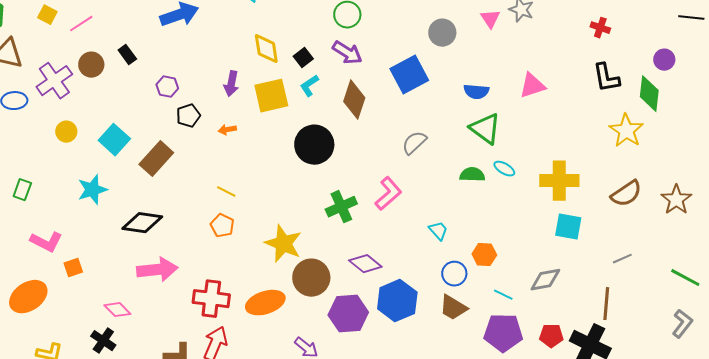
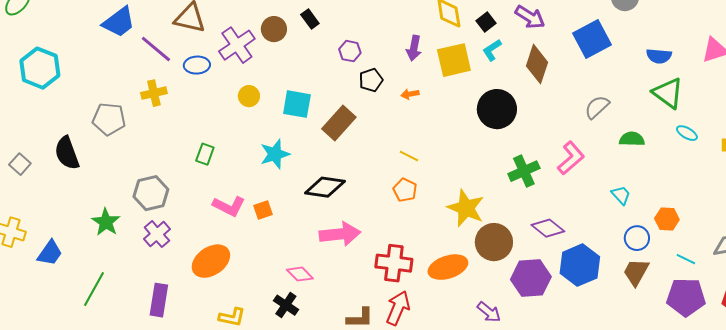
cyan square: (114, 140) -> (297, 104), turned -32
green semicircle: (472, 175) -> (632, 139), moved
orange square: (73, 268) -> (263, 210), moved
brown trapezoid: (453, 308) -> (636, 272), turned 88

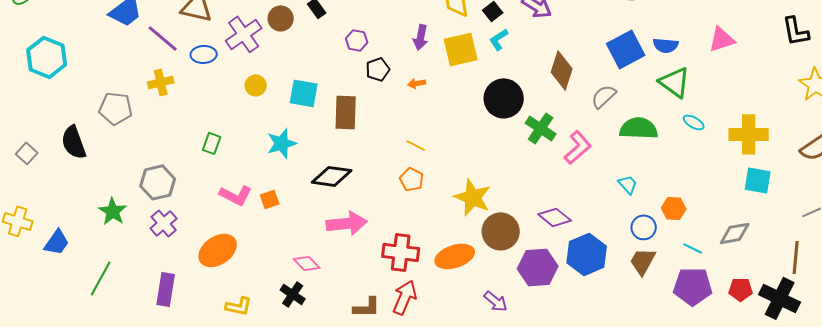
blue square: (592, 39) -> (626, 49), moved
brown diamond: (537, 64) -> (562, 70), moved
brown rectangle: (339, 123) -> (346, 112), turned -40
green semicircle: (632, 139) -> (639, 128), size x1.5
green cross: (524, 171) -> (541, 128), moved, turned -32

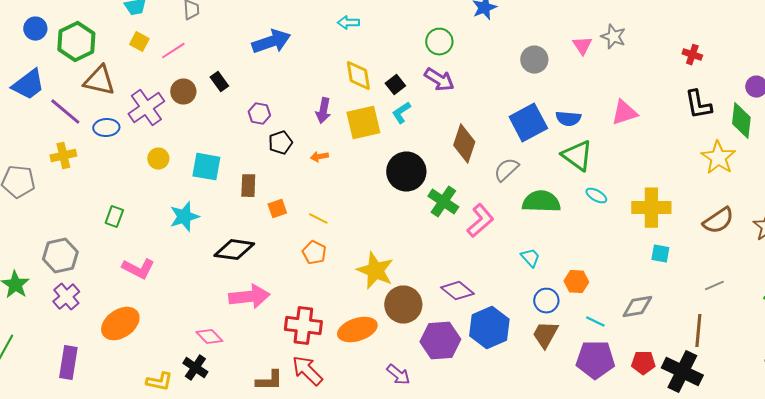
brown rectangle: (346, 112) -> (248, 186), size x0.7
cyan square: (758, 180) -> (660, 254), size x0.7
orange square: (270, 199) -> (277, 209), moved
red arrow: (405, 297) -> (307, 371), turned -68
yellow L-shape: (239, 306) -> (159, 382), moved

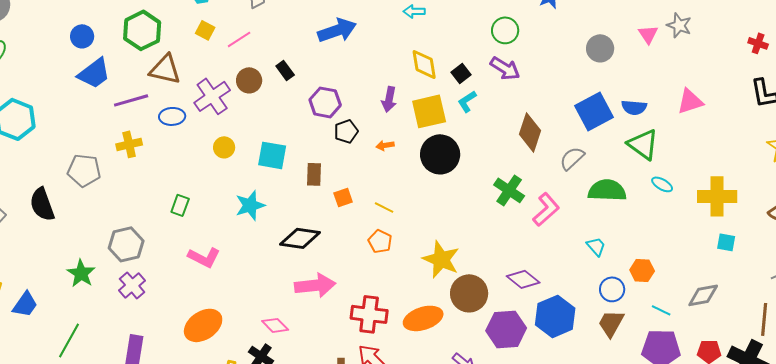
blue circle: (35, 29) -> (82, 36), moved
purple line: (65, 112) -> (131, 100), turned -56
purple hexagon: (259, 114) -> (325, 102), size x1.4
black circle: (406, 172) -> (440, 154), moved
orange ellipse: (120, 324) -> (203, 325), moved

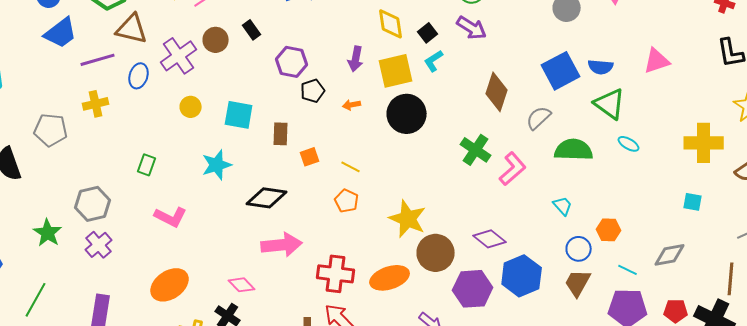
blue ellipse: (172, 116) -> (139, 76), turned -70
yellow cross: (717, 196) -> (704, 143), moved

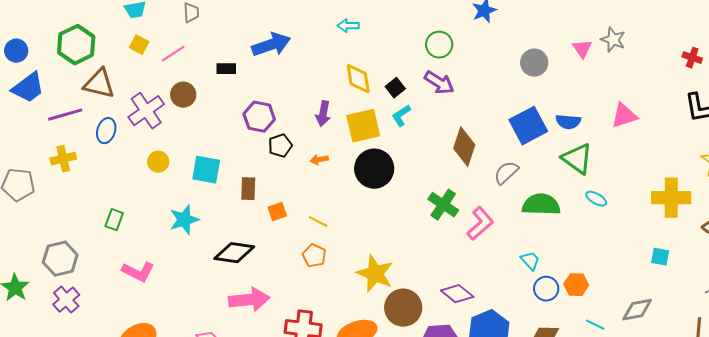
black rectangle: (252, 30) -> (226, 69), moved, turned -54
blue circle: (579, 249) -> (546, 289), moved

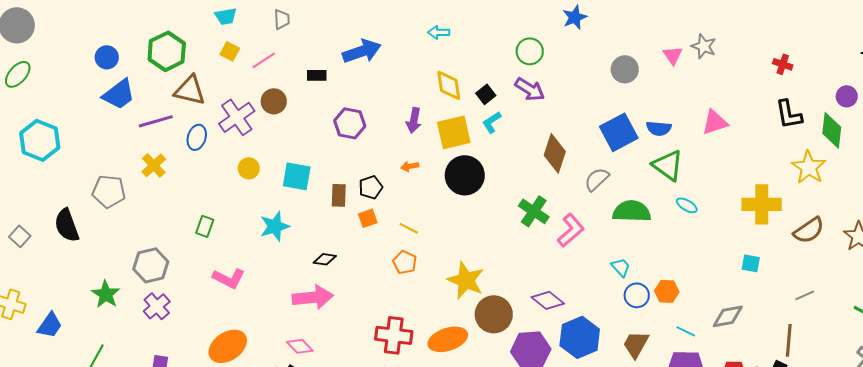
black pentagon: (280, 146) -> (371, 187), moved
yellow cross: (63, 159) -> (154, 165), turned -30
black diamond: (234, 253) -> (325, 259), size x0.6
pink arrow: (249, 300) -> (313, 297), moved

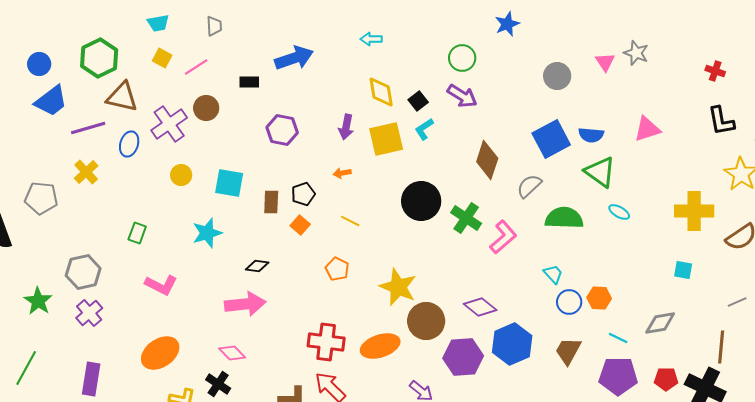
black circle: (465, 175) -> (421, 201), moved
orange square: (368, 218) -> (300, 225), turned -30
yellow line: (409, 228) -> (350, 221), moved

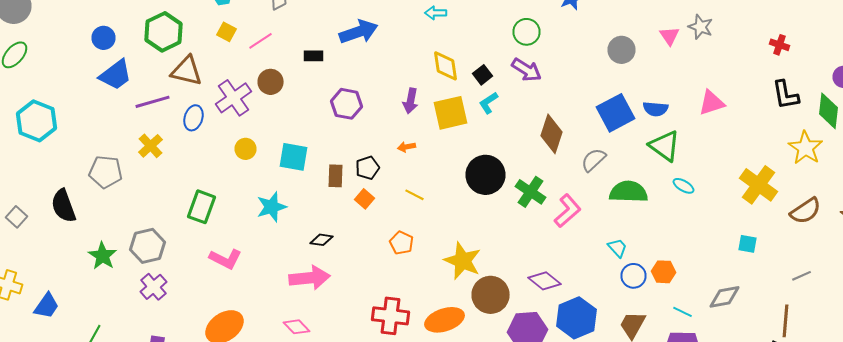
yellow cross: (694, 211) -> (758, 185), turned 36
green rectangle: (137, 233) -> (202, 207), size x1.5
green star: (38, 301) -> (102, 256), moved

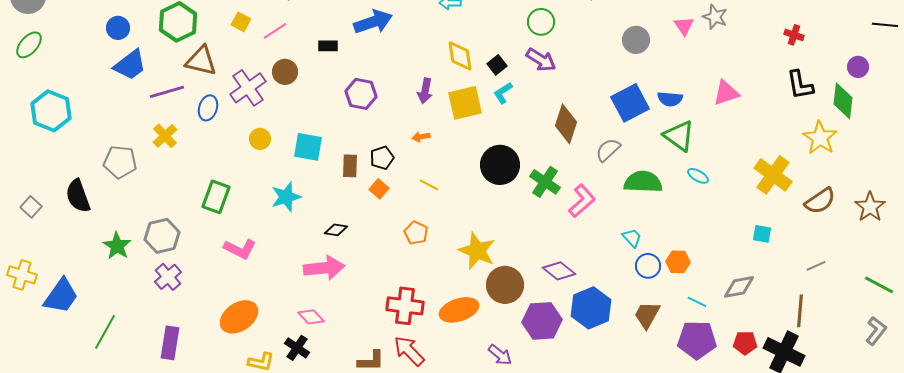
blue trapezoid: (46, 306) -> (61, 296), size x1.4

